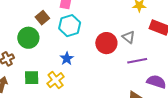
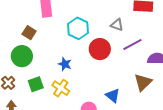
cyan hexagon: (70, 26) -> (78, 28), moved
red circle: (106, 43) -> (100, 49), moved
green square: (32, 78) -> (36, 84), moved

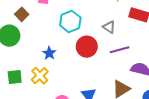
green square: (36, 84) -> (15, 77), moved

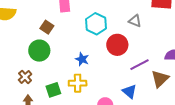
purple line: (120, 50) -> (140, 65), moved
yellow cross: (40, 76) -> (78, 83), turned -36

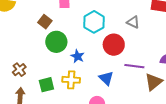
green circle: (39, 51) -> (56, 42), moved
purple line: (140, 65) -> (134, 66), turned 30
blue triangle: (129, 91) -> (106, 78), moved

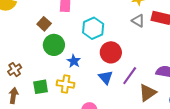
gray triangle: (133, 22) -> (138, 21), moved
purple line: (134, 66) -> (130, 76), turned -66
blue triangle: (106, 78) -> (106, 77), moved

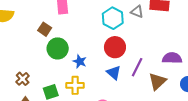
cyan hexagon: (93, 28) -> (113, 18), moved

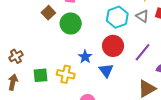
green circle: (58, 48) -> (71, 23), moved
blue star: (80, 61) -> (85, 57), moved
purple line: (137, 67) -> (143, 52), moved

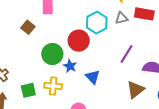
gray triangle: (142, 16) -> (122, 18), turned -40
green circle: (71, 23) -> (52, 54), moved
red circle: (113, 46) -> (79, 41), moved

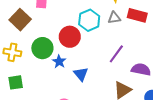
brown square: (28, 27) -> (20, 20), size x1.5
yellow cross: (53, 86) -> (12, 52), moved

